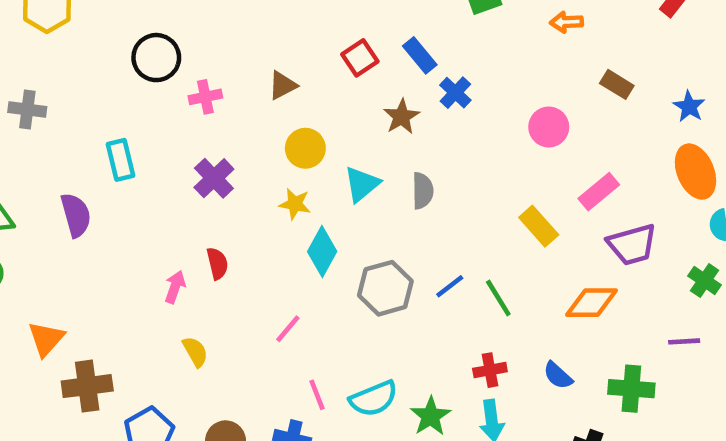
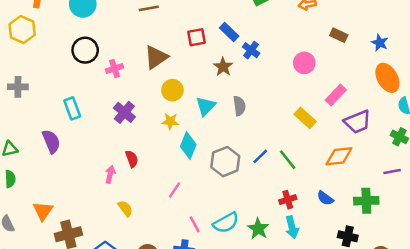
red square: (360, 58) -> (197, 37), turned 30
brown triangle: (283, 85) -> (156, 57), size x1.5

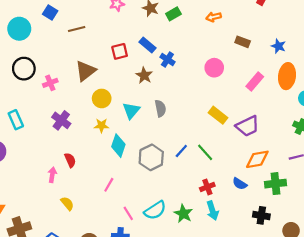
orange ellipse: (387, 78) -> (287, 76), turned 40
pink rectangle: (336, 95) -> (255, 81), moved
purple trapezoid: (357, 122) -> (248, 126), moved
orange diamond: (339, 156) -> (257, 159), moved

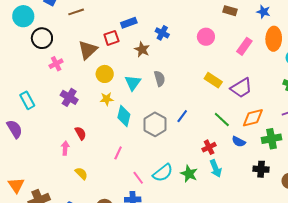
blue rectangle: (147, 45) -> (129, 23), moved, turned -56
red square: (120, 51) -> (111, 38), moved
black circle: (24, 69) -> (42, 38), moved
green line: (205, 152) -> (222, 119), moved

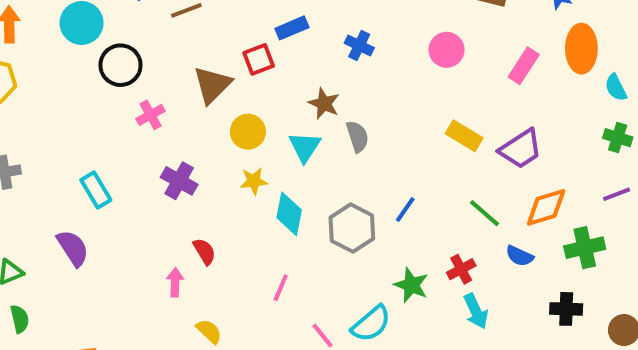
brown star: (142, 49) -> (324, 103), moved
green star: (189, 174) -> (411, 285), moved

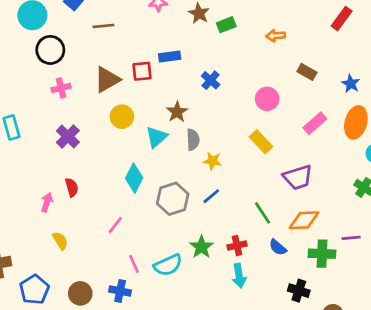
yellow rectangle: (464, 136) -> (261, 142), moved
yellow star: (254, 181) -> (212, 161), moved
purple line: (617, 194) -> (351, 238), moved

